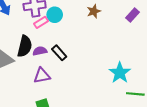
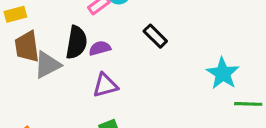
black rectangle: (59, 53) -> (155, 36), moved

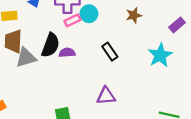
cyan star: (223, 73) -> (160, 55), moved
purple triangle: (105, 85) -> (106, 96), moved

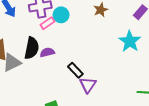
black rectangle: (110, 52) -> (75, 70), moved
purple triangle: (106, 96) -> (88, 85), turned -42

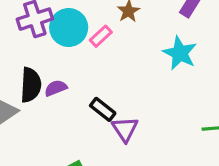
cyan circle: (61, 15) -> (69, 28), size x1.5
pink rectangle: (47, 23) -> (101, 36), moved

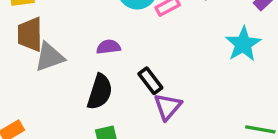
black semicircle: (31, 85) -> (100, 92), moved

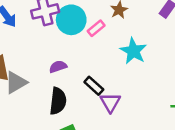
cyan star: (243, 44) -> (133, 51), moved

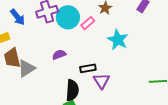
black rectangle: (94, 86) -> (88, 68), turned -49
black semicircle: (58, 101) -> (72, 90), moved

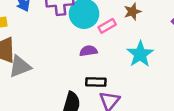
purple semicircle: (59, 55) -> (88, 51), moved

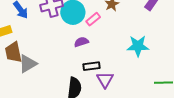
cyan star: (140, 54) -> (138, 46), moved, turned -30

